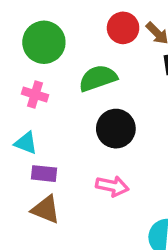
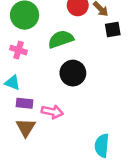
pink arrow: (112, 186) -> (52, 112), moved
brown triangle: (46, 209) -> (26, 127), turned 40

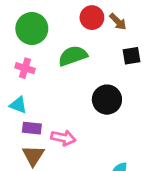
black square: (113, 30) -> (132, 56), moved
black circle: (73, 73) -> (107, 100), moved

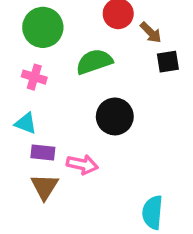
brown arrow: (118, 22) -> (151, 33), moved
black circle: (107, 100) -> (115, 116), moved

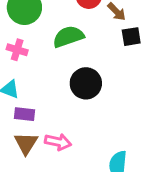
pink arrow: (82, 164) -> (58, 142), moved

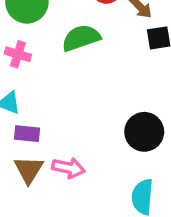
black circle: (86, 83) -> (144, 132), moved

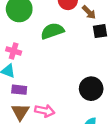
pink cross: (18, 54) -> (14, 51), moved

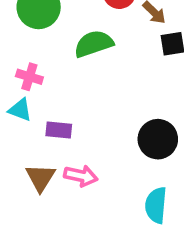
purple rectangle: (19, 90) -> (59, 130), moved

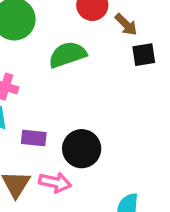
black circle: (158, 139) -> (82, 149), moved

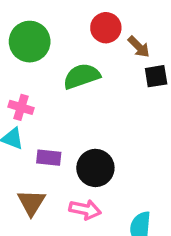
pink arrow: (55, 182) -> (85, 210), moved

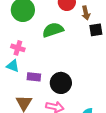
brown arrow: (139, 47) -> (86, 13), turned 32

